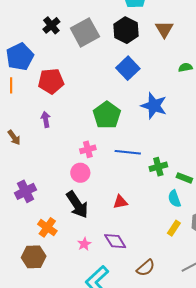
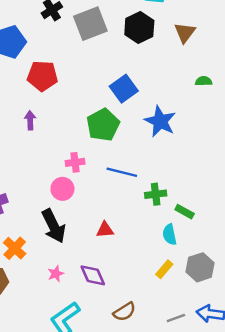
blue square: (128, 68) -> (124, 89), moved

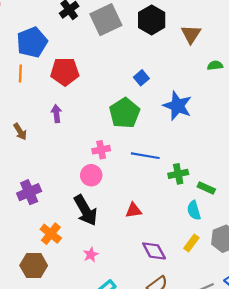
brown triangle: (185, 33) -> (191, 34), moved
blue square: (124, 89) -> (141, 78), size x0.6
purple diamond: (93, 275) -> (154, 251), moved

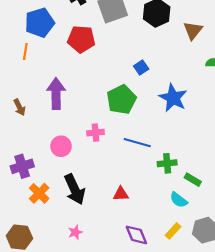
red pentagon: (65, 72) -> (81, 39), moved
purple arrow: (56, 114) -> (56, 94), size x1.8
pink circle: (91, 175) -> (61, 146), moved
cyan semicircle: (194, 210) -> (179, 200), turned -42
orange cross: (51, 234) -> (39, 193), moved

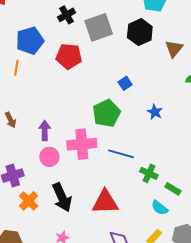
purple arrow: (56, 94) -> (45, 131), moved, size x0.7
blue star: (173, 98) -> (155, 112), size x0.6
pink cross: (95, 133) -> (82, 144), size x1.8
green cross: (167, 163) -> (149, 173), turned 30
red triangle: (121, 194) -> (105, 202), size x1.8

